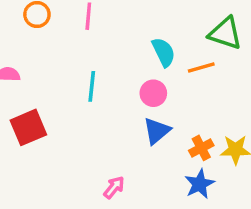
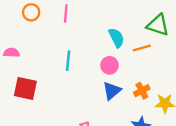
red square: (28, 127) -> (25, 88), turned 35
orange cross: (201, 148) -> (142, 91), moved

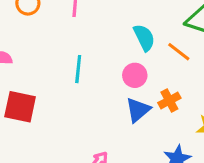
orange line: (142, 48) -> (179, 52), turned 54
orange cross: (142, 91) -> (169, 100), moved

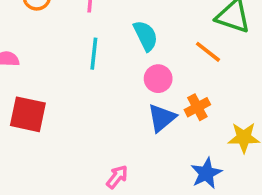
cyan semicircle: (144, 38) -> (146, 36), moved
cyan line: (78, 69) -> (94, 54), moved

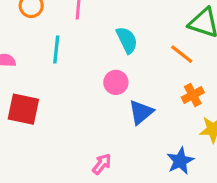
cyan line: (94, 54) -> (56, 49), moved
pink circle: (158, 79) -> (116, 82), moved
orange cross: (197, 107) -> (193, 95), moved

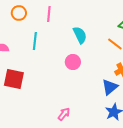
blue triangle: (141, 112) -> (110, 87), moved

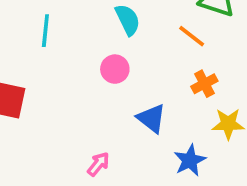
blue triangle: (110, 87) -> (151, 118), moved, turned -42

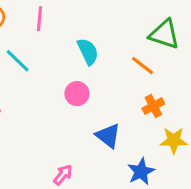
cyan line: (45, 31) -> (18, 61), turned -52

